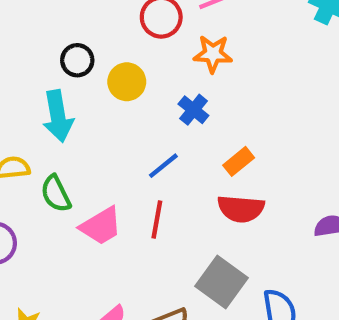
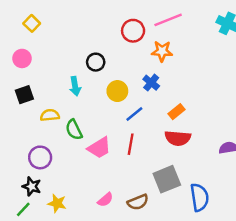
black circle: (77, 60) -> (96, 62), moved
yellow circle: (127, 82) -> (117, 91), moved
cyan arrow: (58, 116) -> (75, 86), size x0.7
gray square: (221, 282) -> (167, 179), turned 32

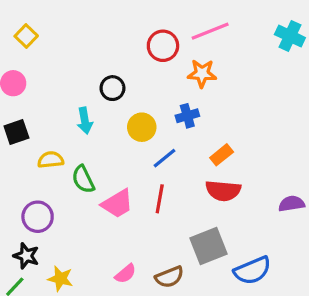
blue cross: (151, 83) -> (187, 116), turned 35
blue semicircle: (199, 197) -> (252, 270), turned 76

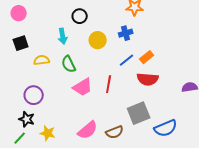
blue line: (165, 158) -> (127, 60), moved
green semicircle: (83, 179) -> (69, 64), moved
pink semicircle: (125, 274) -> (88, 130), size x1.5

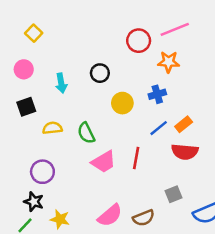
cyan arrow: (63, 36) -> (61, 83), moved
gray square: (139, 113) -> (174, 194), size x0.6

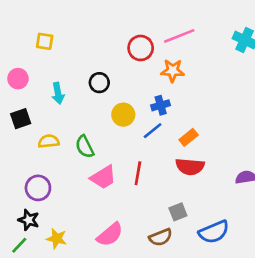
yellow square: (34, 33) -> (45, 41), moved, turned -35
blue line: (159, 128) -> (153, 131), moved
brown semicircle: (144, 218) -> (161, 237), moved

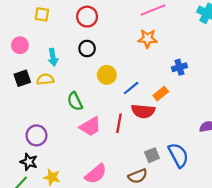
red circle: (141, 48) -> (87, 17), moved
blue cross: (161, 105) -> (179, 67), moved
yellow semicircle: (49, 141) -> (45, 79), moved
red semicircle: (190, 167) -> (143, 111), moved
blue semicircle: (214, 232) -> (178, 155), moved, turned -95

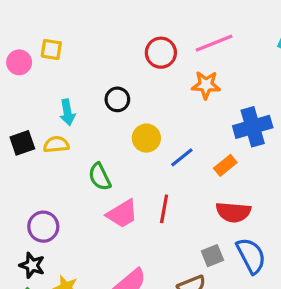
red circle: (87, 17) -> (161, 53), moved
pink circle: (20, 45) -> (19, 62), moved
blue cross: (179, 67) -> (253, 127), size x1.6
red semicircle: (143, 111) -> (233, 212), moved

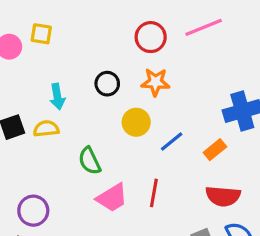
orange star: (206, 85) -> (155, 82), moved

